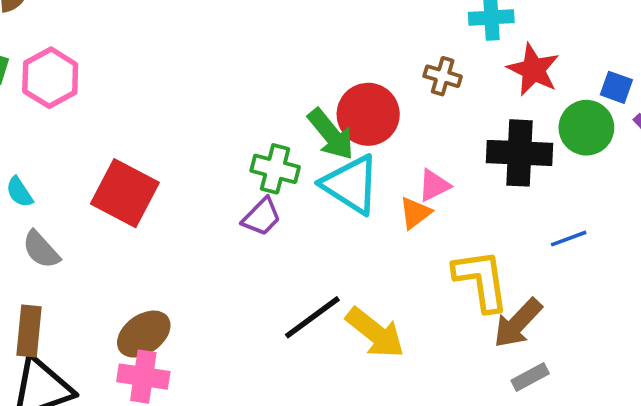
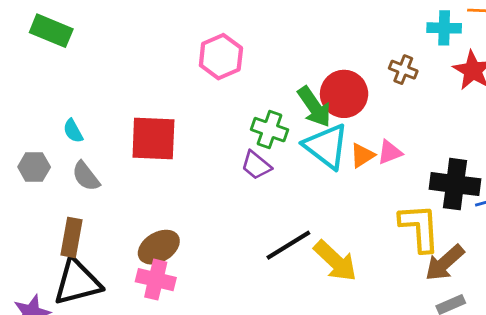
pink hexagon: (50, 78) -> (221, 57), moved
black cross: (520, 153) -> (455, 184), moved
red square: (125, 193) -> (153, 138), turned -30
orange triangle: (415, 213) -> (362, 155), moved
purple trapezoid: (262, 217) -> (256, 165), turned 80

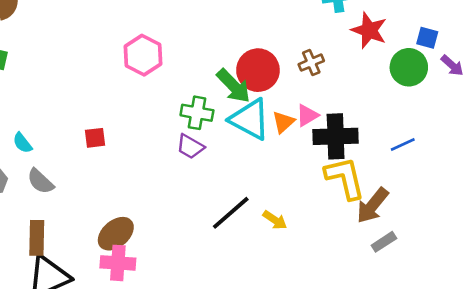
brown cross: (403, 70) -> (311, 63), moved, turned -35
red square: (153, 138) -> (95, 138), size x0.5
black cross: (455, 184) -> (336, 136), moved
yellow arrow: (335, 261) -> (275, 220), size x0.6

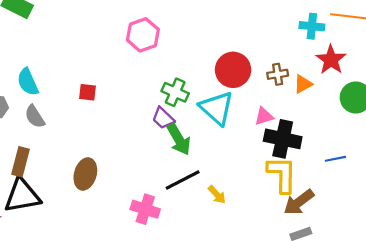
green arrow: (233, 86) -> (179, 139), moved
orange triangle: (283, 122) -> (303, 84), moved
cyan semicircle: (22, 143) -> (28, 82), size x1.5
brown ellipse: (116, 234) -> (85, 174), turned -48
pink cross: (118, 263) -> (145, 209), moved

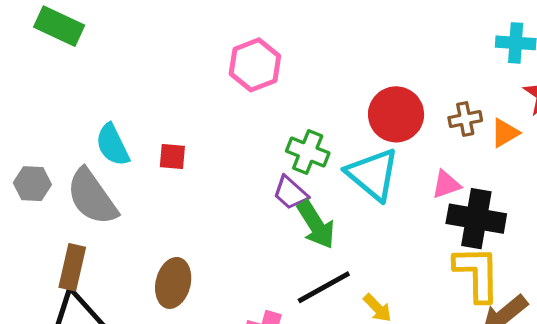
cyan semicircle: (28, 82) -> (112, 145), moved
gray semicircle: (35, 117) -> (92, 197), size x1.6

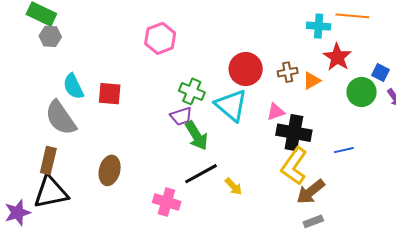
red square: (172, 157) -> (110, 94), size x1.4
gray hexagon: (32, 184) -> (50, 36), moved
purple trapezoid: (290, 193) -> (181, 116), turned -60
yellow L-shape: (477, 274) -> (294, 166), turned -144

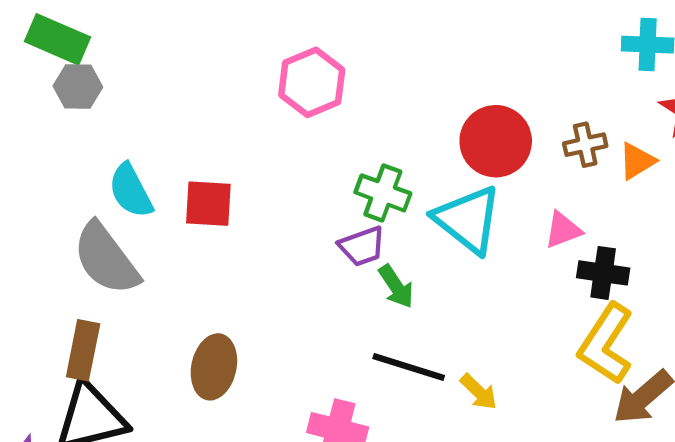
black cross: (294, 133) -> (603, 273), size x0.7
green arrow: (196, 136) -> (396, 286), size x0.7
black line: (201, 174) -> (409, 367), turned 48

